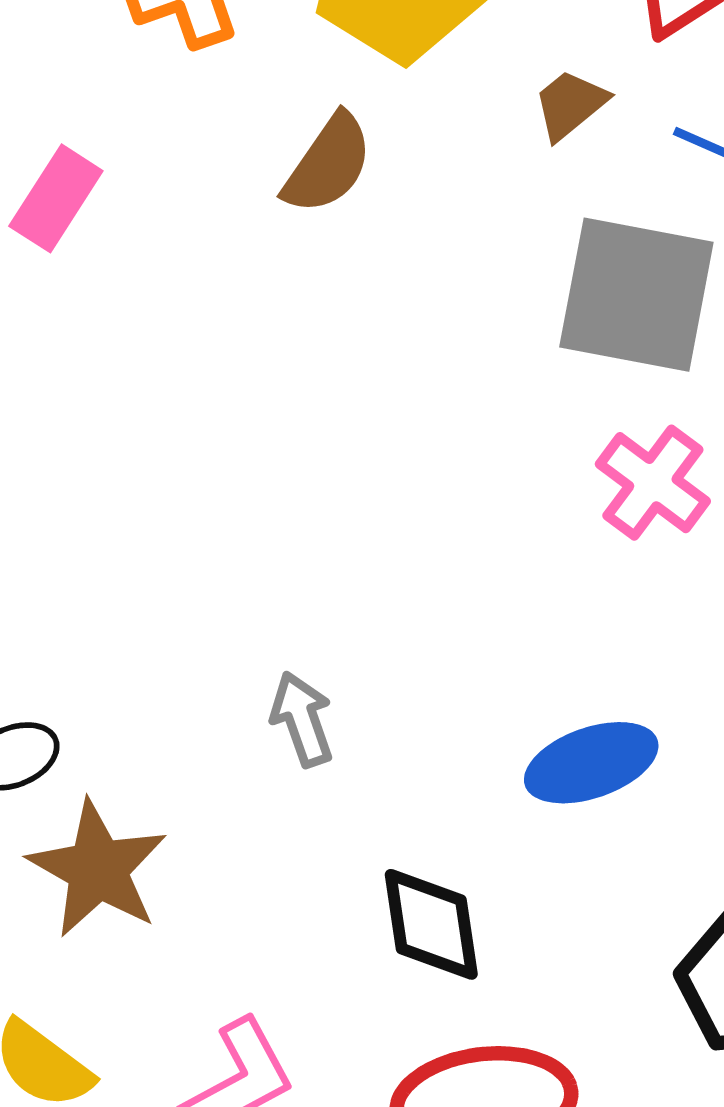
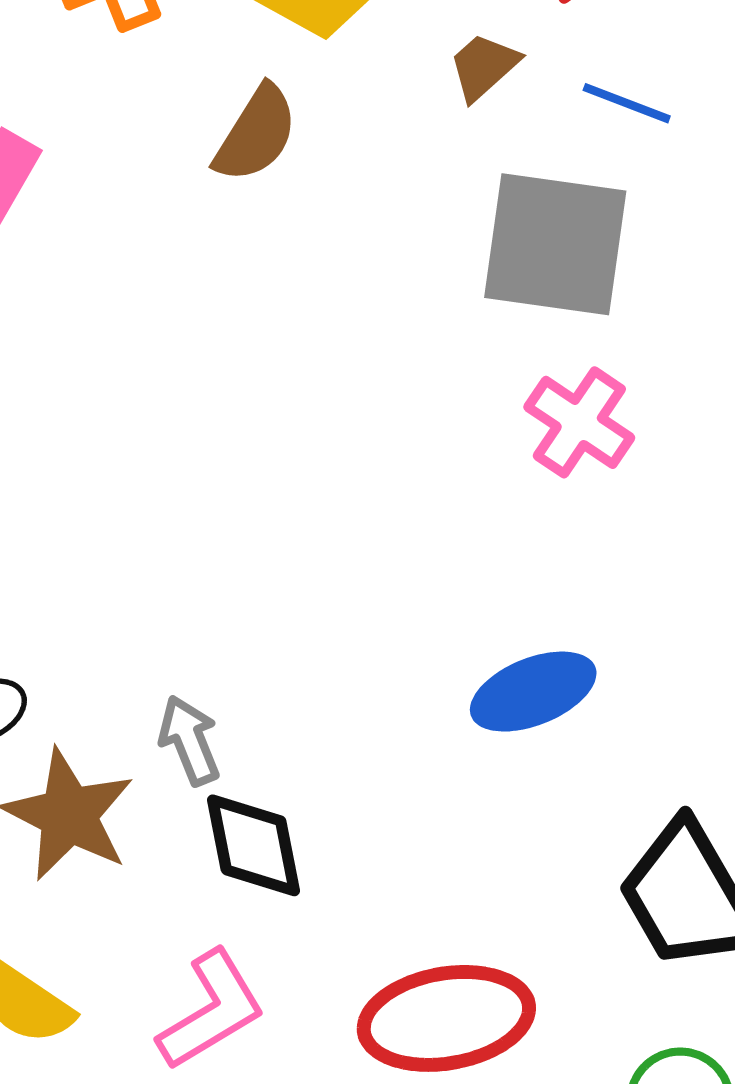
gray arrow: (302, 719) -> (189, 740), moved
black diamond: (431, 924) -> (254, 845), moved

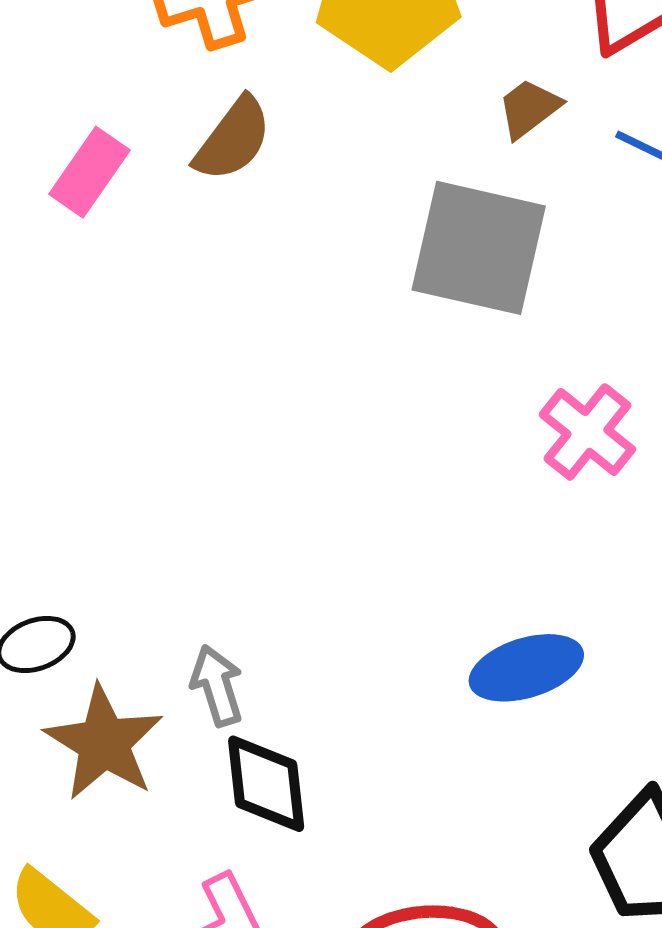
brown semicircle: (256, 134) -> (233, 139), moved
gray square: (555, 244) -> (479, 248), moved

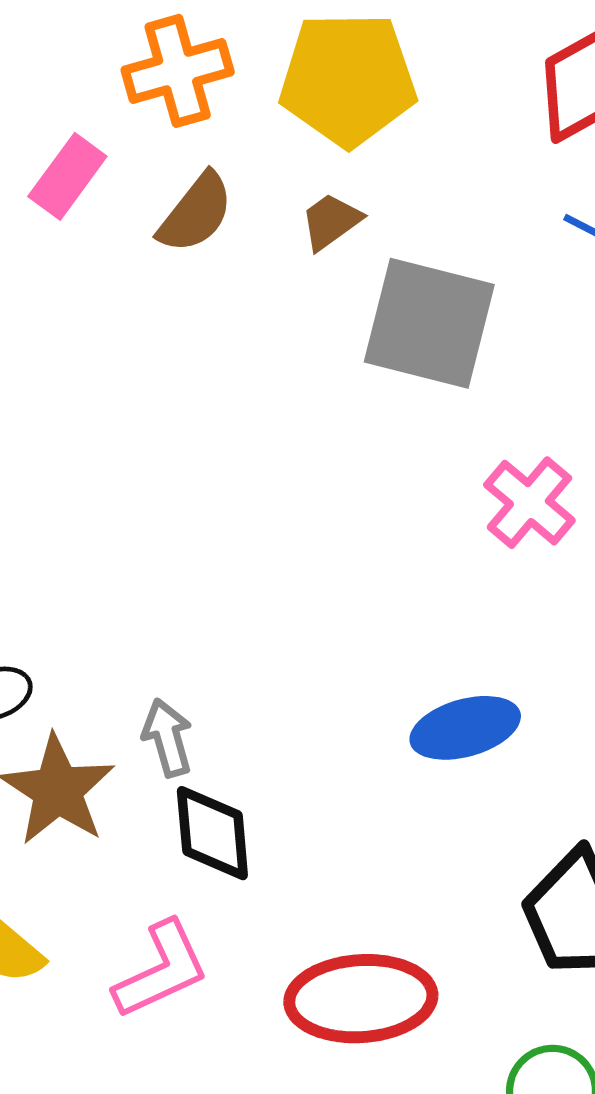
brown trapezoid: (529, 108) -> (331, 221), moved
pink rectangle: (89, 172) -> (67, 176), moved

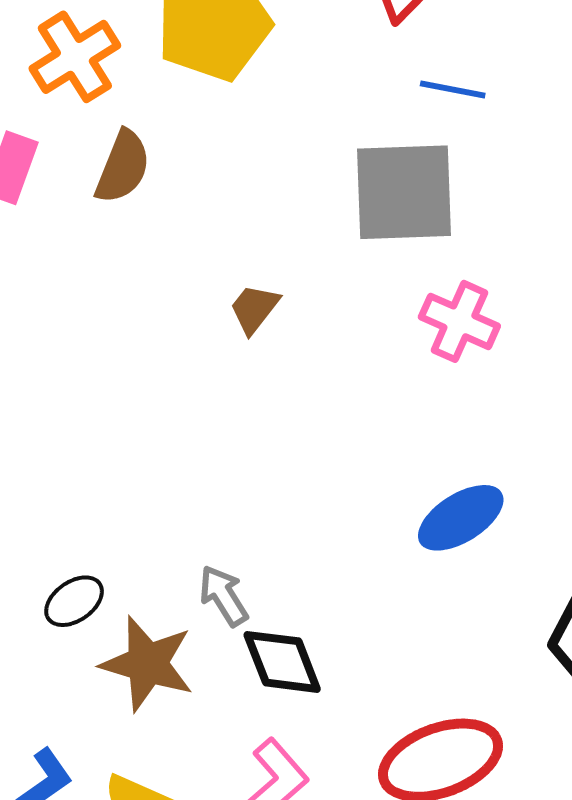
brown trapezoid: (331, 221) -> (254, 309), moved
gray square: (429, 323) -> (404, 192), moved

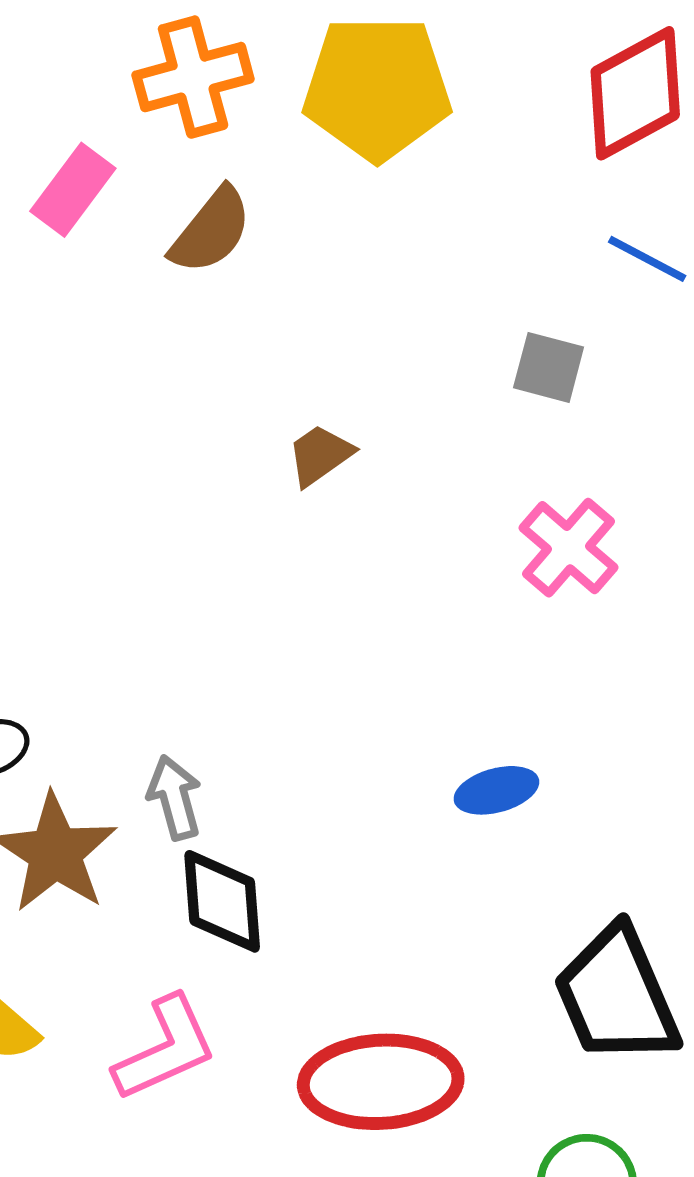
gray square: (404, 192) -> (549, 367), size x0.5
blue ellipse: (461, 518) -> (496, 790), size x0.7

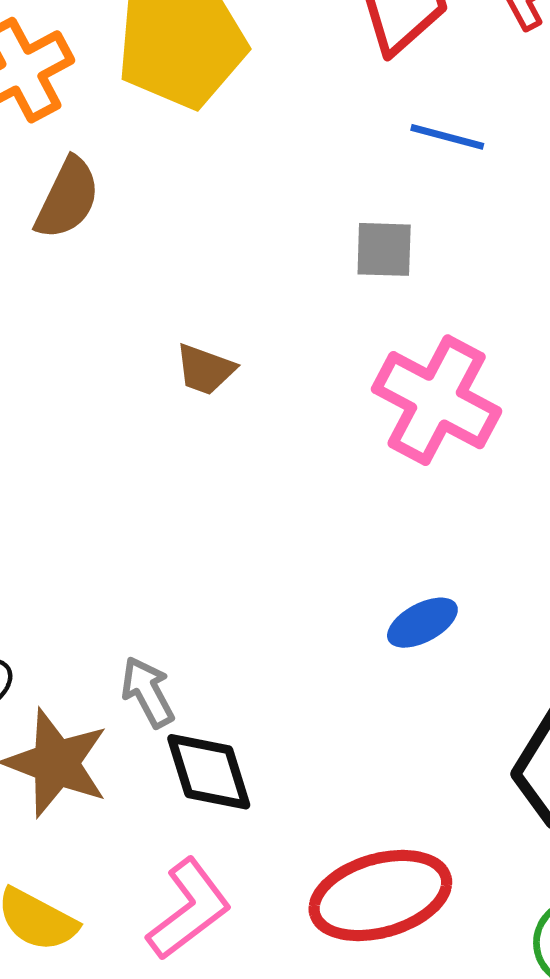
brown trapezoid: (320, 455) -> (205, 369), turned -112
pink cross: (568, 548) -> (437, 400), size x1.4

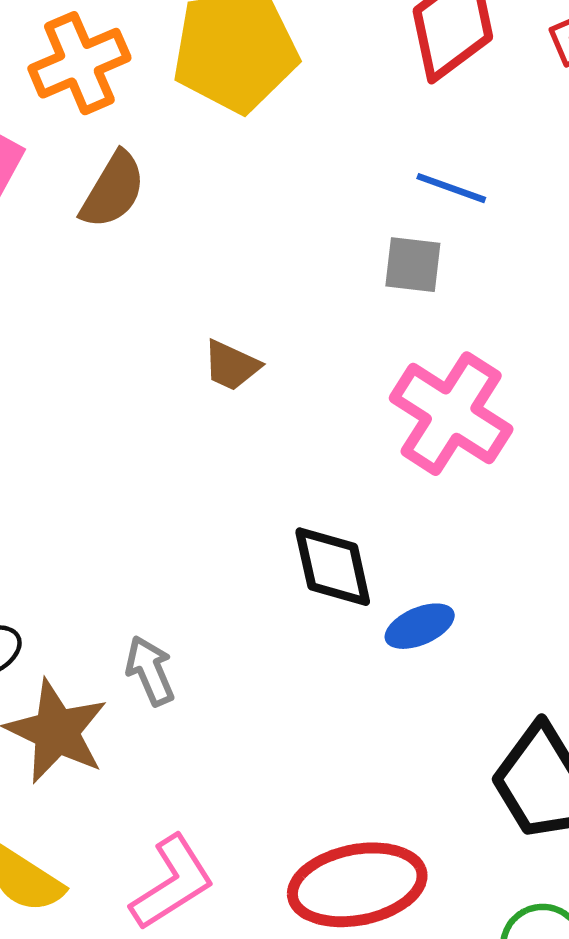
blue line: (447, 137) -> (451, 188), moved
black diamond: (209, 772) -> (333, 567), moved

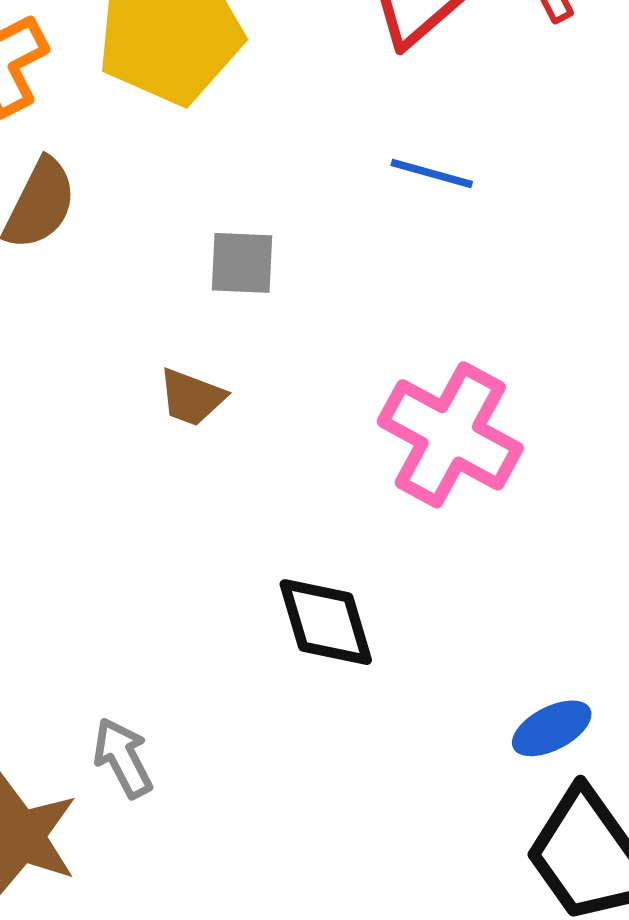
gray square: (413, 265) -> (242, 263), moved
blue ellipse: (420, 626) -> (552, 728), moved

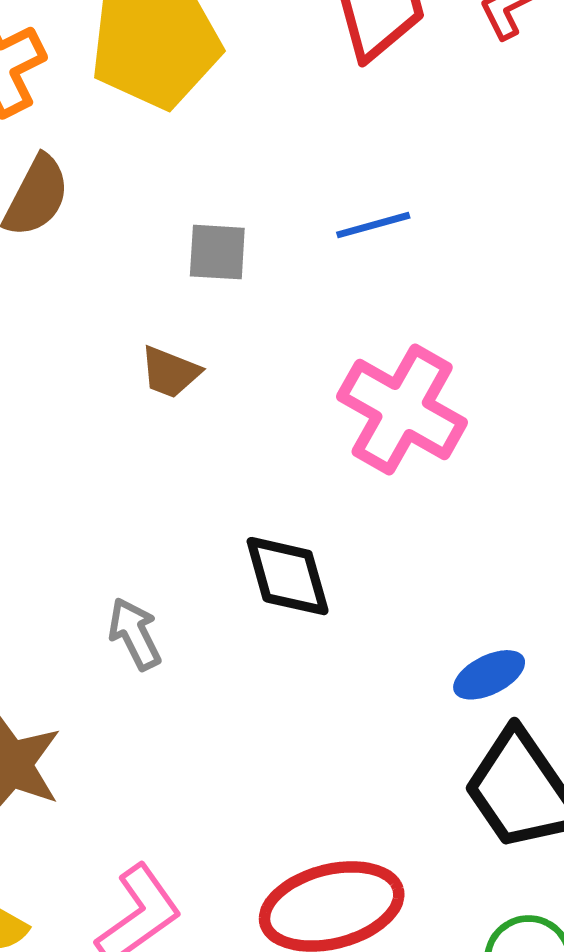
blue line: (432, 174) -> (373, 225), moved, turned -32
gray arrow: (123, 758) -> (135, 634), moved

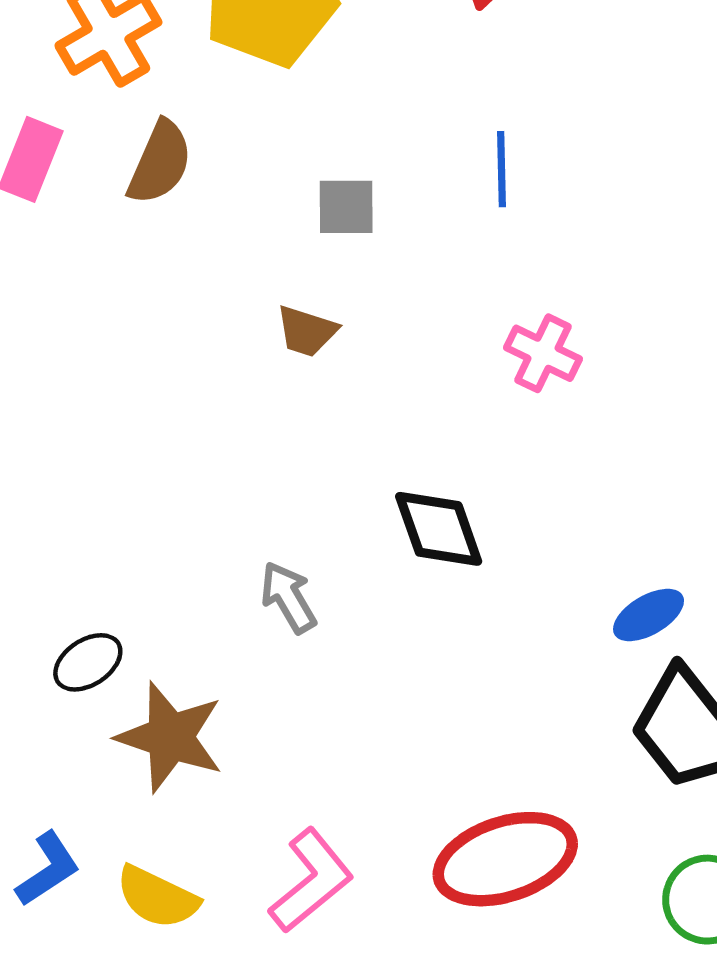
blue line: (373, 225) -> (502, 169), turned -72
pink cross: (402, 410) -> (543, 353), size x0.6

